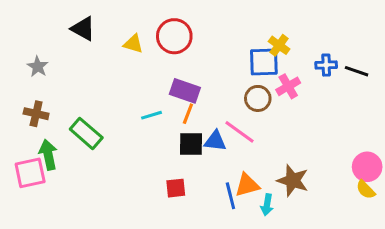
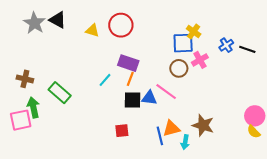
blue cross: (326, 65) -> (226, 45), turned -32
gray star: (38, 67) -> (34, 23), moved, size x1.5
cyan line: (151, 115) -> (105, 80), turned -32

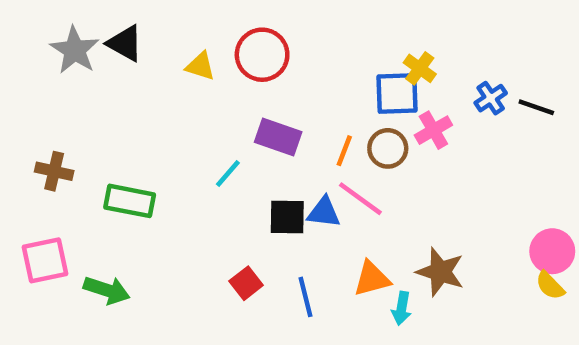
orange line: (130, 79) -> (344, 151), moved
green rectangle: (60, 93) -> (130, 201), turned -30
green arrow: (33, 107) -> (107, 290), moved, turned 120
red square: (122, 131) -> (246, 283), moved, turned -32
blue line: (160, 136) -> (305, 297), moved

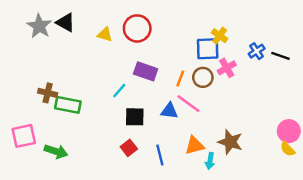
brown cross: (54, 171) -> (48, 93), moved
black square: (287, 217) -> (135, 117), moved

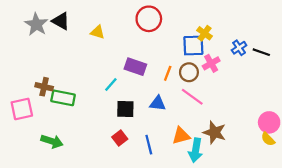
red circle: (137, 28) -> (149, 19), moved
pink line: (189, 104) -> (192, 97), moved
pink square: (24, 136) -> (22, 109), moved
cyan arrow: (210, 161) -> (196, 150), size x1.5

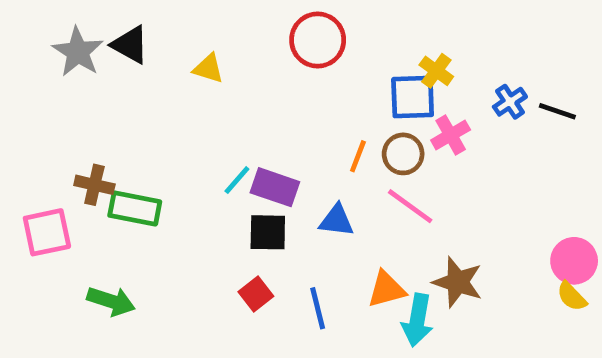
purple rectangle: (135, 67) -> (275, 187), moved

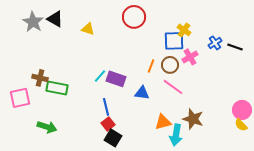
black square: (268, 232) -> (113, 138), moved, turned 30
blue line: (318, 308) -> (106, 107), moved

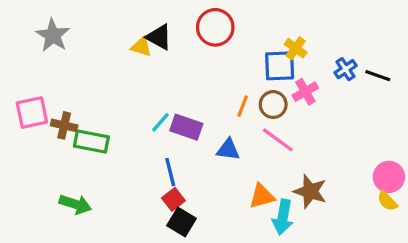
black triangle: (55, 19) -> (159, 37), moved
pink square: (20, 98) -> (32, 113), moved

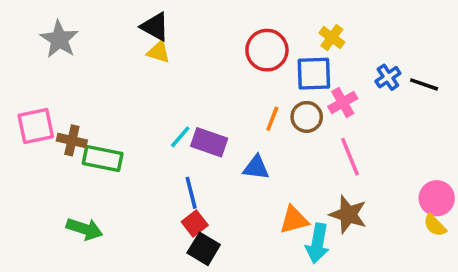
red circle: (215, 27) -> (267, 50), moved
black triangle: (159, 37) -> (155, 27), moved
yellow cross: (296, 48) -> (332, 37), moved
pink line: (278, 140) -> (350, 157), moved, turned 32

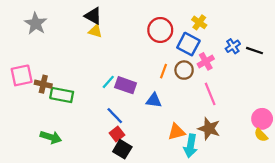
blue square: (314, 74) -> (188, 44), turned 30
blue line: (191, 193) -> (115, 116), turned -30

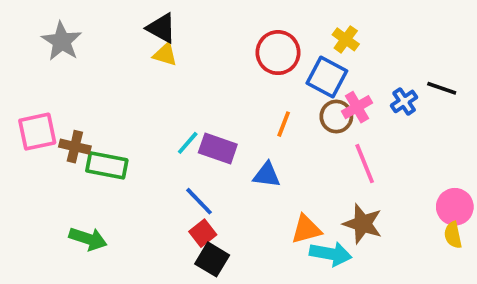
blue cross: (233, 46) -> (404, 101), moved
brown circle: (184, 70) -> (336, 117), moved
yellow semicircle: (261, 135) -> (453, 235), turned 32
cyan arrow: (191, 146) -> (331, 254), turned -90

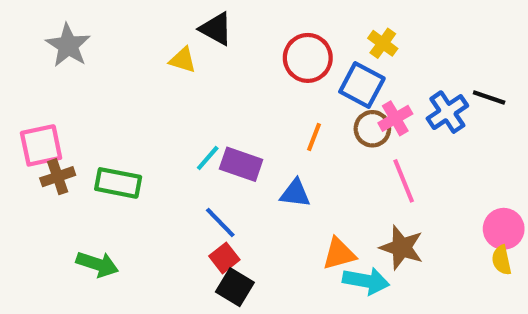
black triangle: (161, 28) -> (216, 29), moved
blue cross: (404, 101) -> (447, 112), size x1.4
brown cross: (75, 147) -> (58, 177), moved, turned -32

